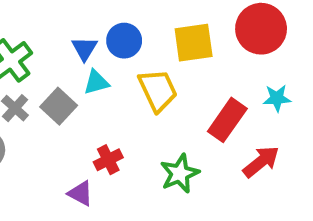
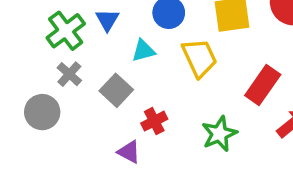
blue triangle: (84, 49) -> (107, 20), moved
gray square: (59, 106) -> (116, 90), moved

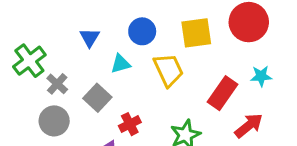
green cross: (66, 31) -> (29, 61), moved
gray circle: (42, 112) -> (54, 121), moved

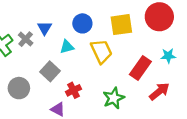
gray cross: (57, 84) -> (26, 39), moved

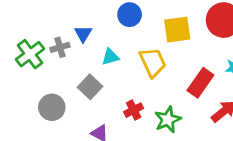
blue circle: (82, 23) -> (130, 15), moved
gray cross: (26, 39) -> (60, 47), turned 32
red cross: (74, 90) -> (134, 110), moved

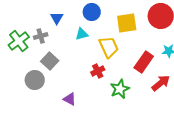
blue triangle: (83, 34) -> (57, 18), moved
cyan triangle: (110, 57) -> (82, 34), moved
gray square: (90, 87) -> (50, 61), moved
red cross: (134, 110) -> (98, 71), moved

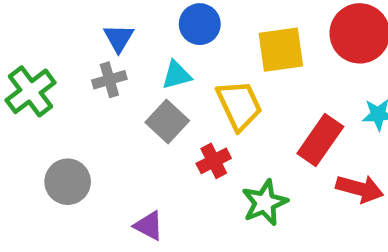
gray cross: (41, 36) -> (109, 80), moved
gray square: (50, 61) -> (167, 121), moved
red arrow: (161, 83) -> (360, 189), turned 54

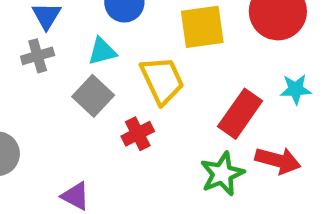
green star: (265, 203) -> (222, 174), moved

